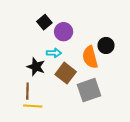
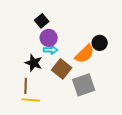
purple circle: (64, 32) -> (49, 38), moved
orange semicircle: (90, 57) -> (85, 54), turned -120

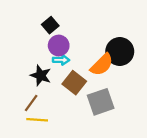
black circle: (100, 43) -> (120, 51), size x1.5
brown line: (26, 86) -> (31, 103), turned 35

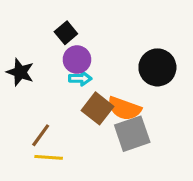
orange semicircle: (102, 65) -> (124, 108), moved, turned 65
black star: (41, 75) -> (20, 72), moved

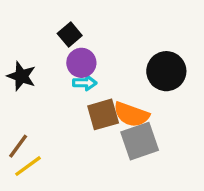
brown square: (97, 108) -> (103, 114), turned 36
brown line: (41, 135) -> (18, 146), moved
yellow line: (49, 157) -> (28, 166), moved, turned -40

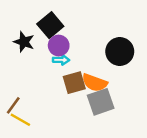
black square: (70, 35) -> (50, 25), size x1.5
black star: (21, 76) -> (24, 42), moved
yellow line: (28, 166) -> (20, 120), turned 66

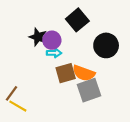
black square: (50, 25) -> (77, 20), moved
black star: (24, 42) -> (38, 37), moved

